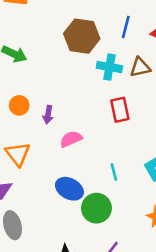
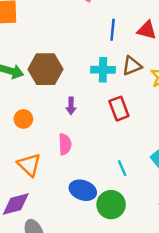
brown hexagon: (82, 36) -> (46, 69), moved
purple arrow: (48, 115) -> (71, 106), moved
pink semicircle: (71, 139) -> (65, 144), moved, turned 120

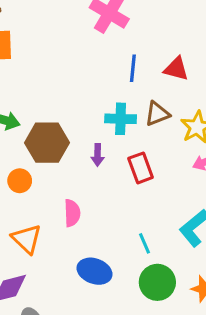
brown hexagon: (46, 69) -> (47, 143), moved
purple arrow: (71, 106) -> (98, 155), moved
green circle: (111, 205) -> (157, 282), moved

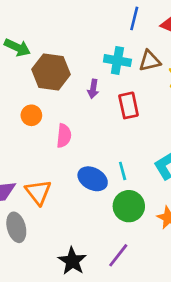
orange circle: (20, 181) -> (31, 115), moved
orange triangle: (27, 239) -> (38, 192), moved
blue ellipse: (95, 271) -> (93, 179), moved

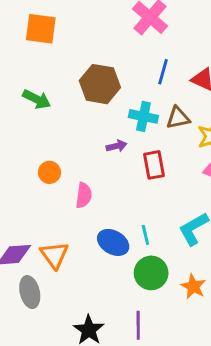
brown hexagon: (51, 72) -> (100, 84), moved
purple arrow: (93, 89) -> (117, 146), turned -114
purple line: (118, 255) -> (138, 325), turned -40

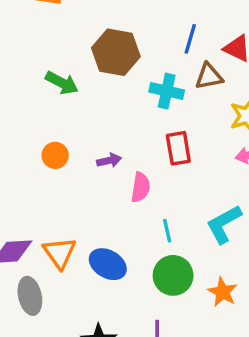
green arrow: (37, 99) -> (62, 83), moved
brown triangle: (178, 118) -> (209, 76), moved
purple arrow: (117, 146) -> (109, 160), moved
pink semicircle: (84, 195) -> (141, 187), moved
blue ellipse: (113, 242) -> (108, 264), moved

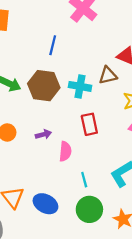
blue line: (190, 39) -> (53, 45), moved
brown hexagon: (116, 52) -> (44, 86), moved

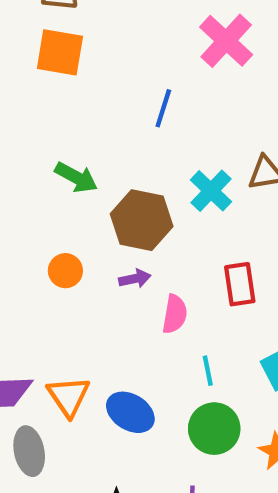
brown hexagon: (44, 86) -> (142, 220), moved
cyan cross: (80, 86) -> (211, 191), turned 30
red rectangle: (89, 124) -> (240, 284), moved

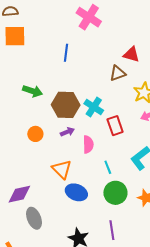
cyan cross: (211, 191) -> (94, 107), moved
orange triangle: (68, 396) -> (62, 169), moved

